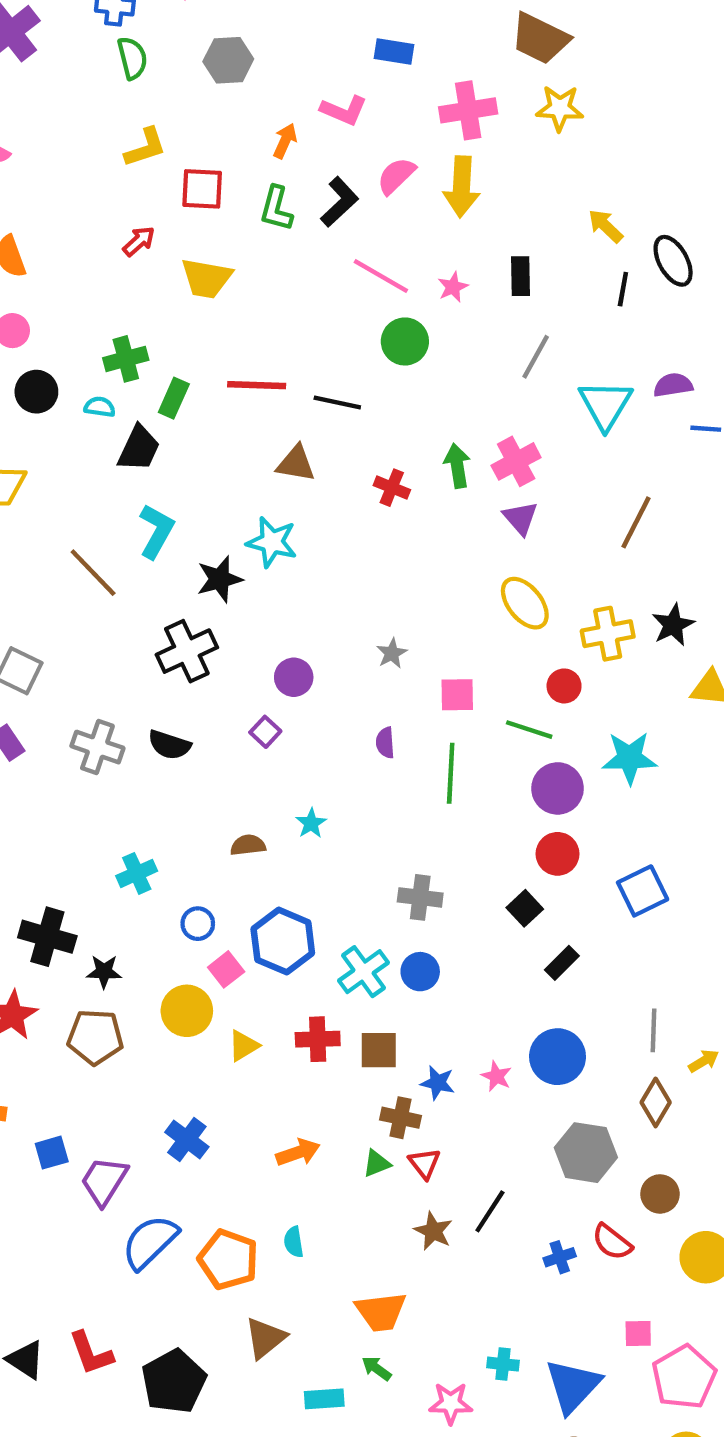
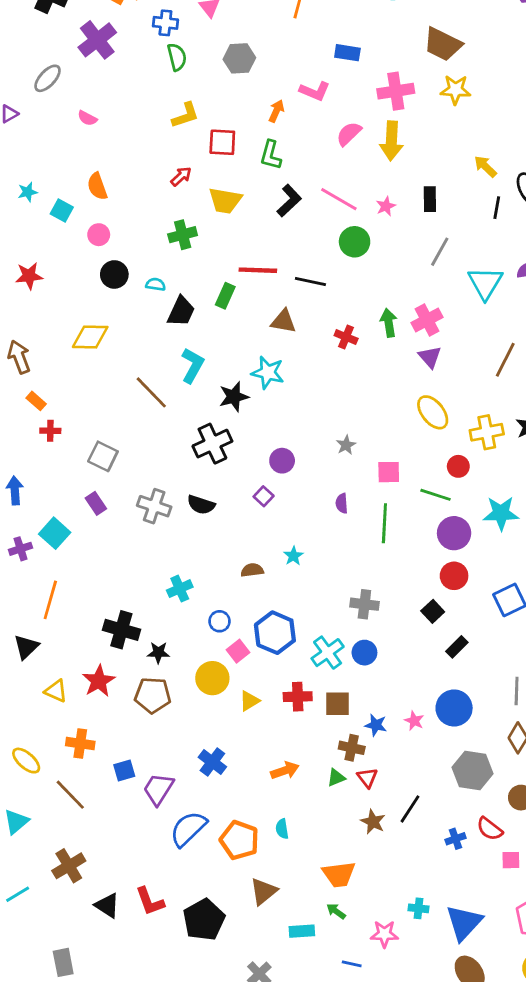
black L-shape: (339, 202) -> (289, 201), moved
green cross: (126, 359) -> (183, 235), moved
green rectangle: (174, 398) -> (225, 296), moved
pink square: (638, 1334) -> (511, 860), moved

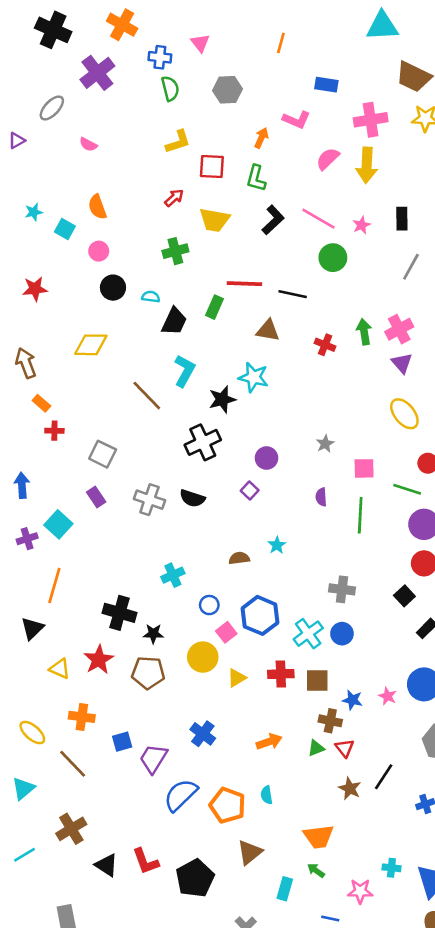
cyan rectangle: (302, 931) -> (285, 889), turned -70

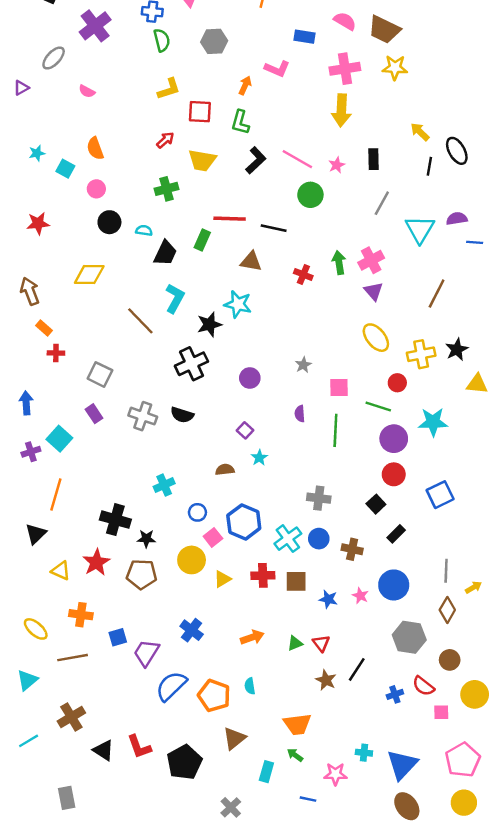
pink semicircle: (328, 159) -> (345, 21), moved, turned 75
purple square: (250, 491) -> (245, 430), moved
brown cross: (330, 721) -> (352, 549), moved
brown line: (73, 764) -> (73, 658), turned -56

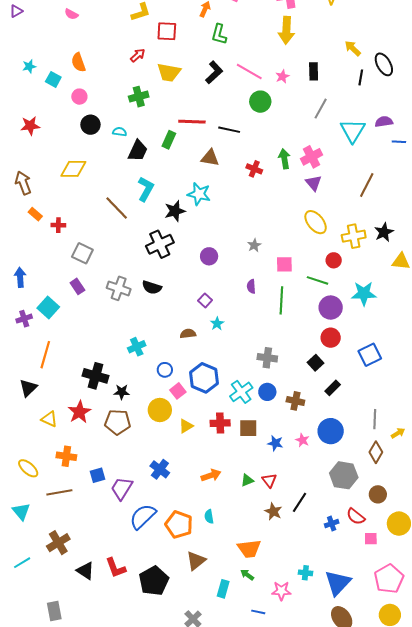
green L-shape: (240, 122) -> (219, 34), moved
red cross: (56, 353) -> (58, 225), moved
cyan triangle: (27, 680) -> (21, 511), turned -30

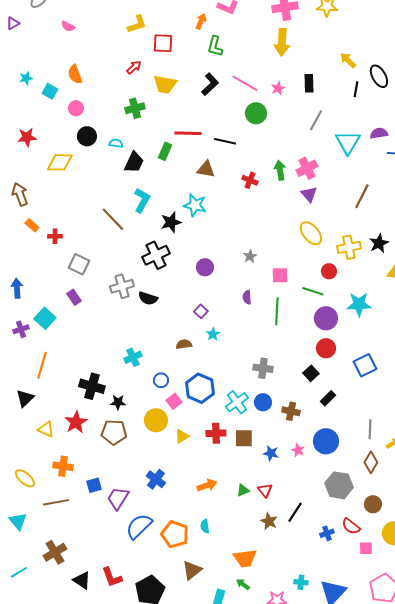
yellow diamond: (73, 169) -> (60, 162), moved
gray cross: (119, 288) -> (122, 286), moved, turned -35

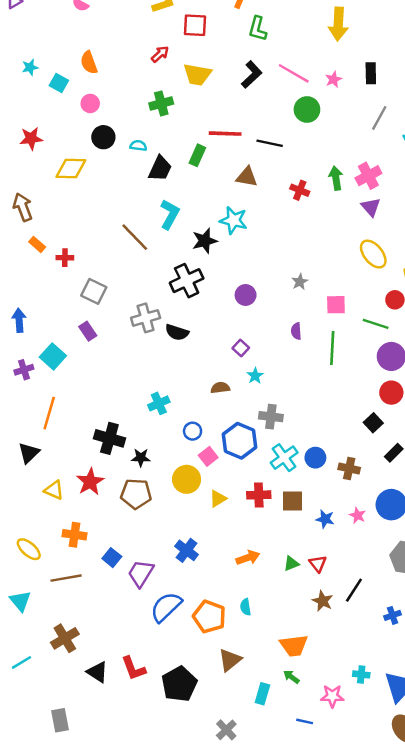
gray cross: (263, 368) -> (271, 417), moved
blue square: (94, 485) -> (112, 558), turned -35

